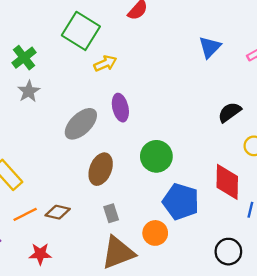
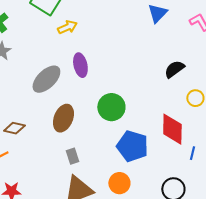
brown diamond: (58, 212) -> (14, 128), moved
orange circle: (155, 233) -> (119, 183), moved

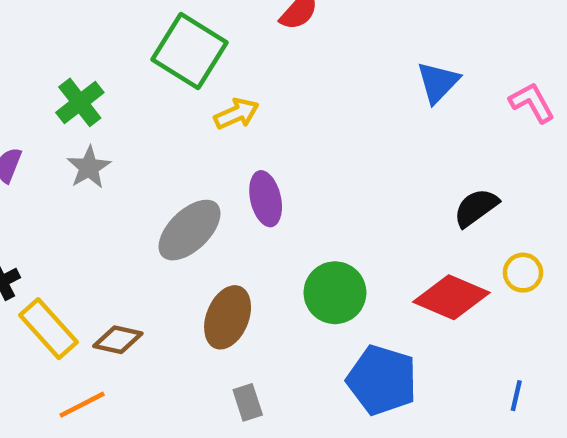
red diamond: (172, 129) -> (451, 297), moved, turned -68

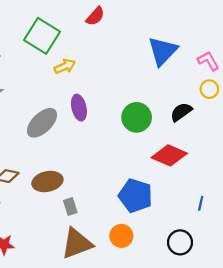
blue triangle: (438, 82) -> (163, 51), size x1.4
yellow circle: (523, 273) -> (209, 89), moved
green circle: (335, 293) -> (137, 117), moved
brown ellipse: (228, 317) -> (47, 182), moved, turned 56

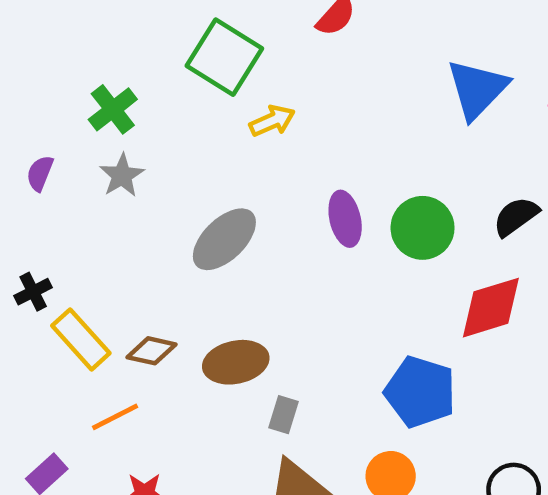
purple ellipse: (79, 108) -> (345, 219), moved
red diamond: (169, 155) -> (491, 308), turned -40
gray rectangle: (70, 207) -> (284, 415), turned 35

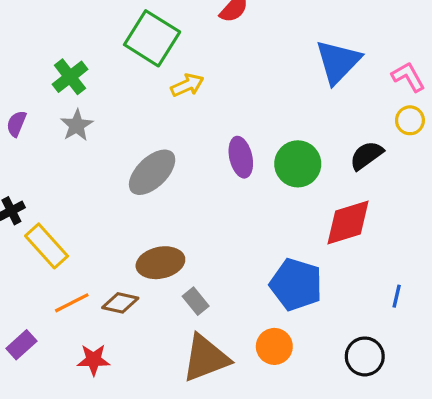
brown diamond: (151, 351) -> (120, 303), moved
gray rectangle: (284, 415) -> (196, 301), turned -56

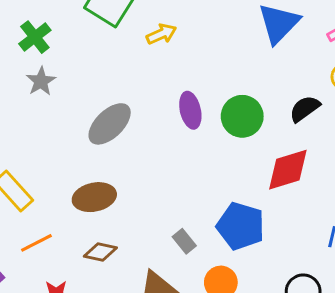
yellow arrow: (187, 85) -> (161, 34), moved
brown ellipse: (160, 263) -> (94, 197), moved
gray rectangle: (196, 301) -> (184, 241), moved
brown diamond: (120, 303) -> (100, 252), moved

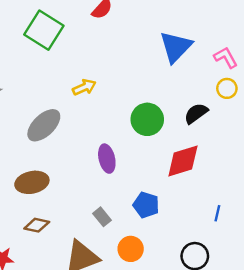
yellow arrow: (161, 34) -> (84, 87), moved
purple ellipse: (190, 110) -> (107, 159), moved
blue pentagon: (241, 226) -> (146, 205), size x0.7

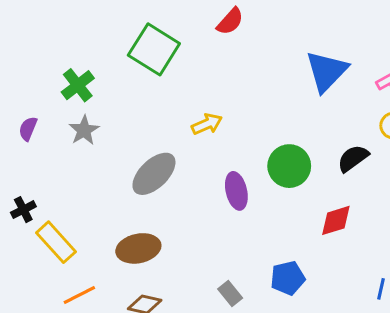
purple ellipse: (107, 159) -> (236, 191), moved
red diamond: (183, 161) -> (336, 220), size x0.7
blue pentagon: (146, 205) -> (288, 278), turned -30

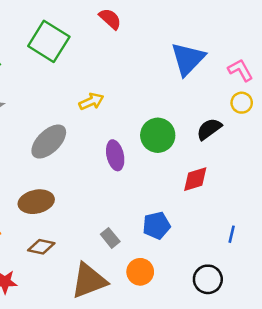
red semicircle: (230, 21) -> (110, 19), turned -90

